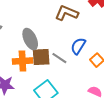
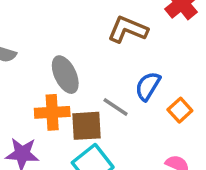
brown square: (41, 57) -> (87, 126), moved

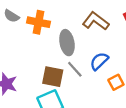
gray ellipse: (65, 75) -> (67, 43), moved
orange cross: (52, 112) -> (39, 22), moved

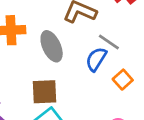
gray line: (75, 69) -> (109, 42), moved

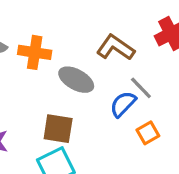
gray ellipse: (52, 46) -> (76, 80), turned -48

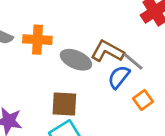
brown L-shape: (116, 48) -> (107, 51), moved

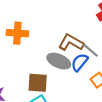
gray ellipse: (76, 60) -> (59, 61), moved

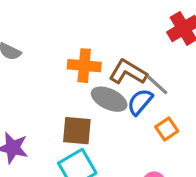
orange cross: (17, 33) -> (84, 66), moved

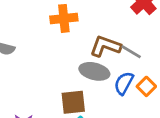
orange cross: (84, 66) -> (64, 18), moved
blue semicircle: (140, 102) -> (124, 83), moved

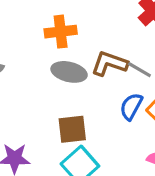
gray ellipse: (94, 71) -> (69, 72), moved

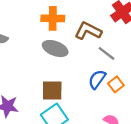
brown L-shape: (109, 63) -> (88, 31), moved

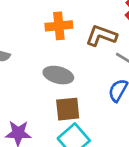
gray ellipse: (55, 49) -> (58, 75), moved

